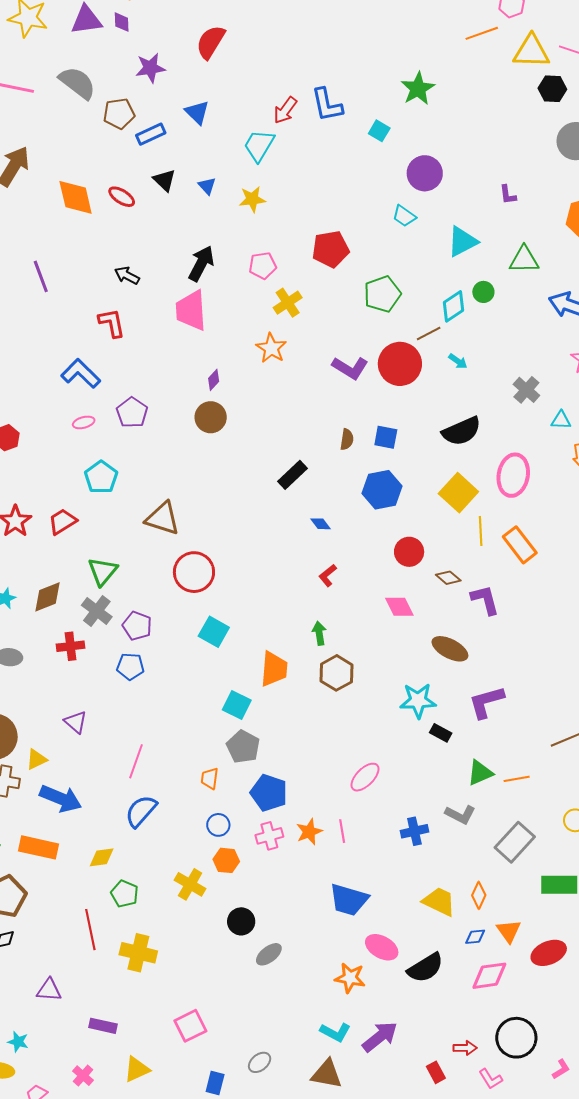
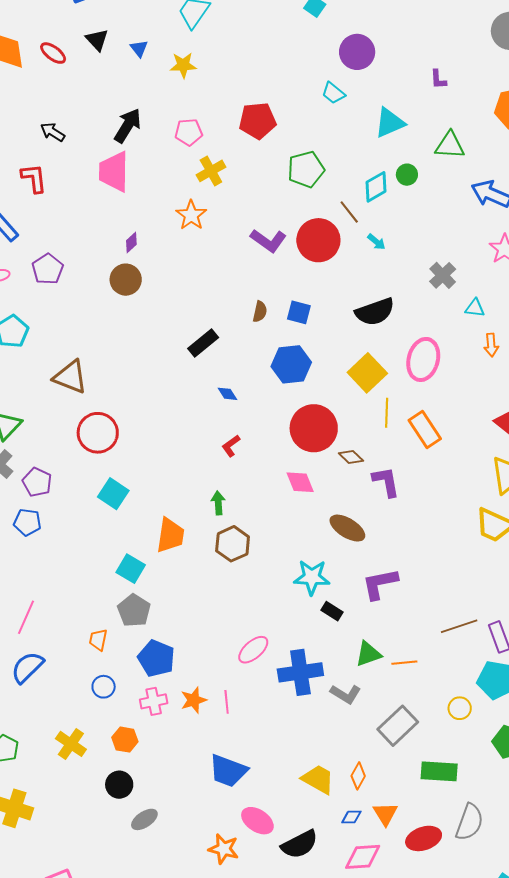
brown line: (429, 333) -> (349, 212), turned 75
red circle: (409, 552) -> (314, 428), size x1.6
blue cross: (414, 831) -> (300, 672), moved, size x1.6
orange hexagon: (226, 860) -> (125, 740), moved

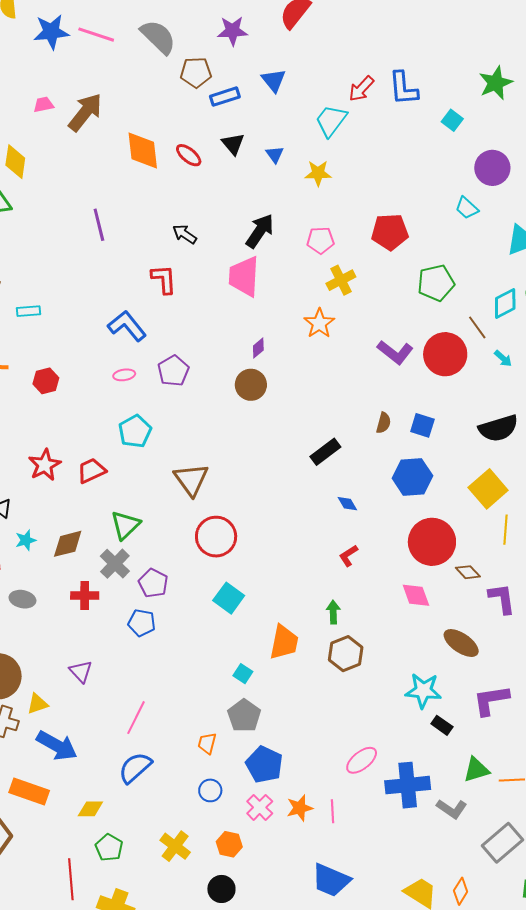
brown triangle: (70, 377) -> (191, 480), turned 30
cyan square: (131, 569) -> (243, 674), size x0.7
pink cross: (154, 701) -> (260, 807), turned -36

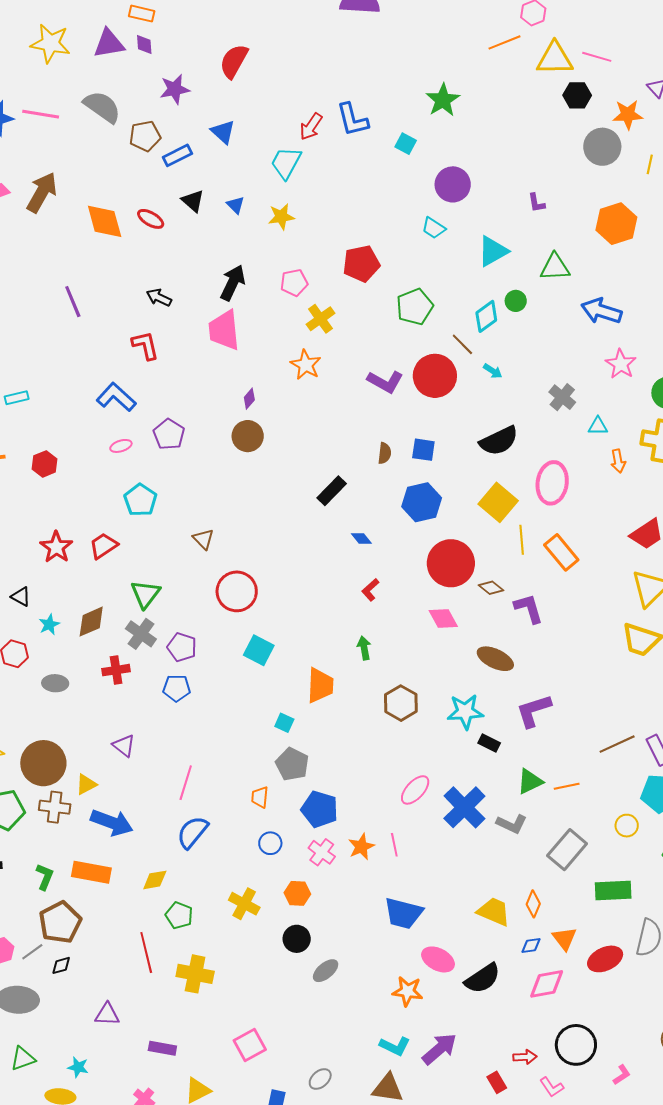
brown triangle: (191, 480) -> (203, 539), size x0.6
brown hexagon: (346, 654) -> (401, 703), moved
blue cross: (408, 785) -> (464, 807), turned -30

